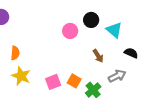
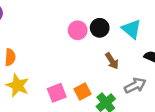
black circle: (91, 20) -> (100, 28), moved
orange square: (74, 81) -> (83, 92), turned 32

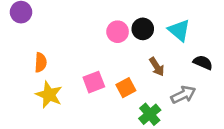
orange square: (83, 92) -> (126, 88), moved
pink square: (57, 93) -> (94, 82), moved

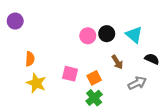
pink square: (94, 82) -> (70, 74), turned 35
green cross: (150, 114) -> (94, 98), moved

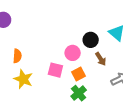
black circle: (107, 34) -> (91, 40), moved
pink circle: (88, 36) -> (73, 53), moved

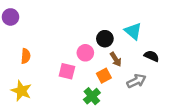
orange square: (79, 74) -> (104, 76), moved
yellow star: (23, 79) -> (21, 91), moved

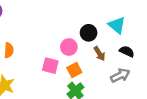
black semicircle: (152, 56) -> (127, 51), moved
orange square: (104, 76) -> (74, 70), moved

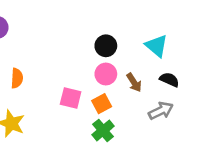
black circle: (89, 33) -> (106, 46), moved
pink circle: (69, 47) -> (106, 74), moved

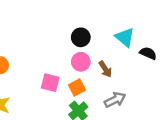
black semicircle: (169, 80) -> (148, 53), moved
gray arrow: (161, 111) -> (115, 100), moved

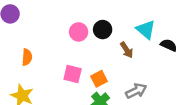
pink circle: (81, 62) -> (79, 32), moved
brown arrow: (105, 69) -> (127, 50), moved

